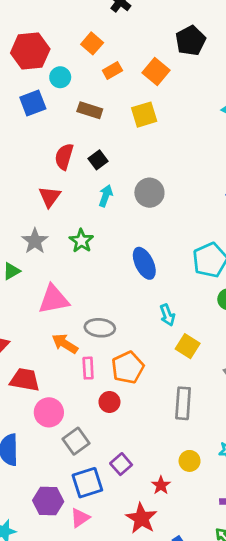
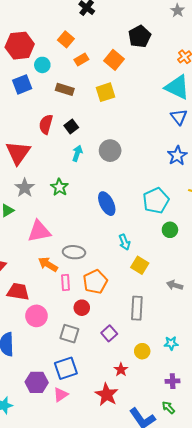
red triangle: (50, 197) -> (18, 153), moved, size x1.5
gray square: (76, 441) -> (69, 334), moved, turned -36
purple square: (121, 464) -> (109, 333), moved

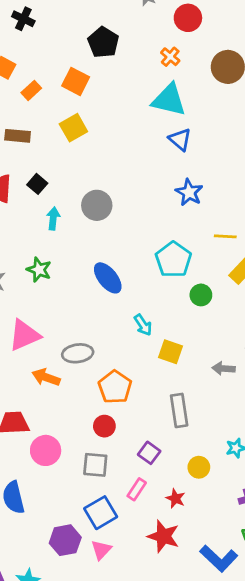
pink rectangle: (66, 282) -> (137, 489), moved, turned 49

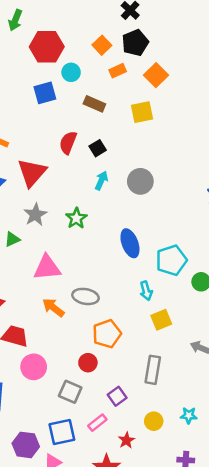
black pentagon: (103, 42) -> (135, 43), moved
cyan pentagon: (173, 260) -> (171, 260), moved
yellow square: (171, 352) -> (161, 320), turned 30

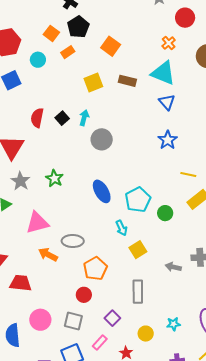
cyan circle: (71, 72) -> (38, 60), moved
orange square: (156, 75) -> (111, 46), moved
brown rectangle: (94, 104) -> (127, 81), moved
cyan arrow: (101, 180) -> (84, 118), moved
pink circle: (34, 367) -> (40, 320), moved

